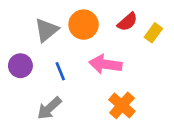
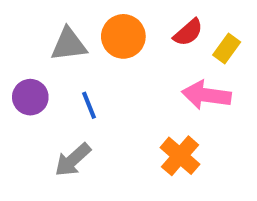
gray triangle: (46, 30) -> (69, 45), turned 32
pink arrow: (105, 64) -> (206, 95), moved

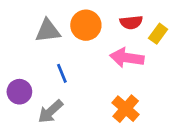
red semicircle: (188, 32) -> (131, 22), turned 35
pink arrow: (206, 95) -> (127, 58), moved
purple circle: (30, 97) -> (19, 92), moved

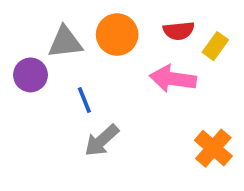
purple circle: (19, 92) -> (30, 75), moved
orange cross: (126, 109) -> (213, 148), moved
gray arrow: (51, 111) -> (102, 140), moved

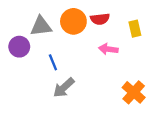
red semicircle: (179, 31) -> (100, 19), moved
yellow rectangle: (215, 46) -> (135, 29), turned -49
pink arrow: (173, 79) -> (108, 49), size x0.7

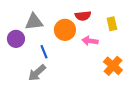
orange circle: (73, 21) -> (65, 30), moved
gray arrow: (64, 88) -> (37, 73), moved
orange cross: (134, 92) -> (113, 66), moved

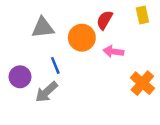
red semicircle: (83, 16) -> (105, 20), turned 126
yellow rectangle: (112, 24) -> (142, 15), moved
purple circle: (16, 39) -> (20, 77), moved

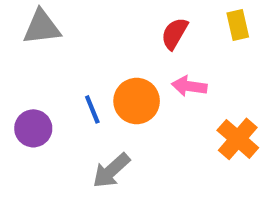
gray triangle: (43, 28) -> (42, 27), moved
orange circle: (82, 38) -> (137, 101), moved
gray arrow: (47, 92) -> (111, 171), moved

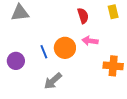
red semicircle: (175, 34) -> (83, 16), turned 133
orange cross: (238, 139) -> (113, 66), turned -36

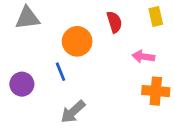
pink arrow: (90, 41) -> (143, 57), moved
orange circle: (65, 48) -> (77, 41), moved

